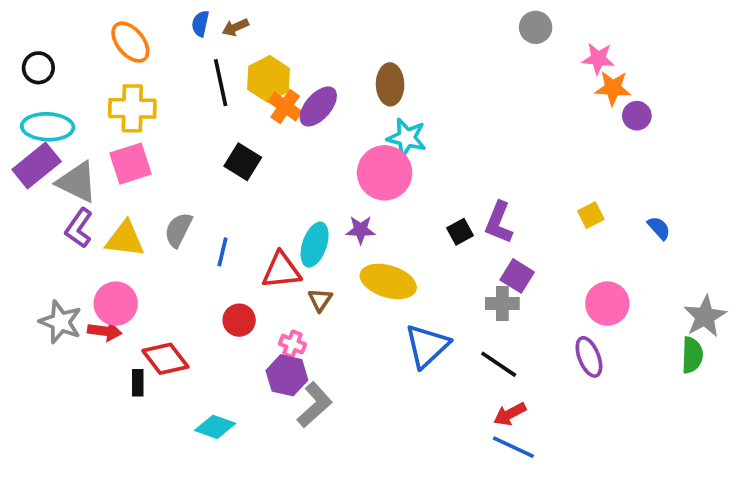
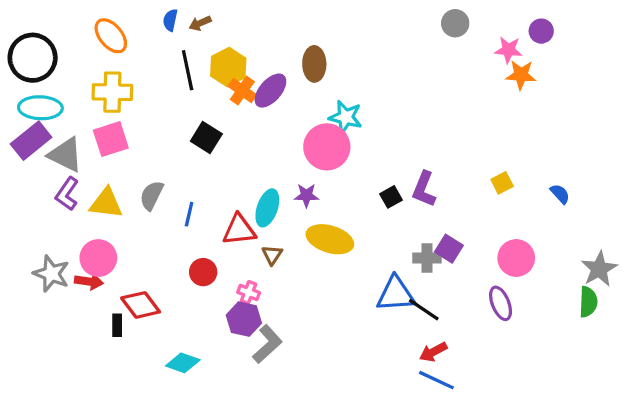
black circle: (38, 68) -> (33, 58), size x1.8
brown ellipse: (390, 84) -> (314, 64), moved
purple circle: (637, 116) -> (541, 31), moved
purple square: (517, 276) -> (449, 249), moved
blue triangle: (427, 346) -> (396, 294), moved, turned 39

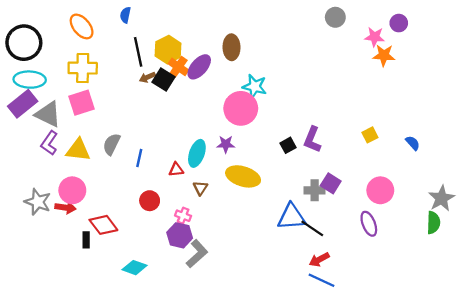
brown arrow: (200, 23) -> (147, 77), moved
black square: (206, 137) -> (163, 80), moved
red triangle: (239, 230) -> (176, 170), size x0.6

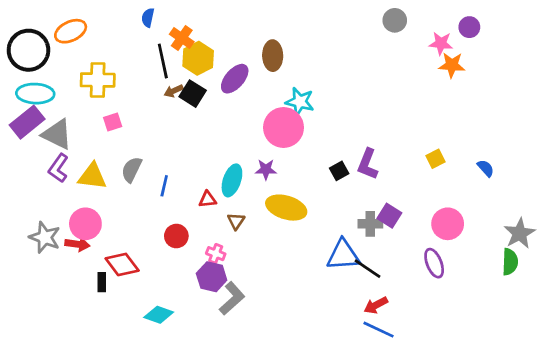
orange ellipse: (82, 26) -> (71, 31), moved, turned -75
orange cross: (178, 67) -> (182, 38), moved
pink square: (82, 103) -> (113, 122), moved, size x0.6

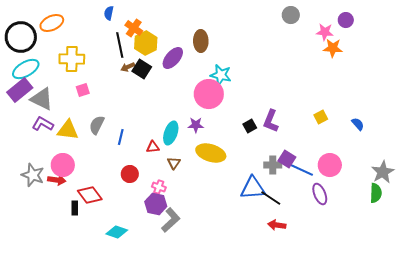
cyan ellipse: (35, 94) -> (26, 69), turned -32
purple L-shape: (58, 168) -> (43, 124), turned 85
red arrow: (376, 305) -> (277, 225), turned 36
blue line: (378, 330) -> (302, 170), moved

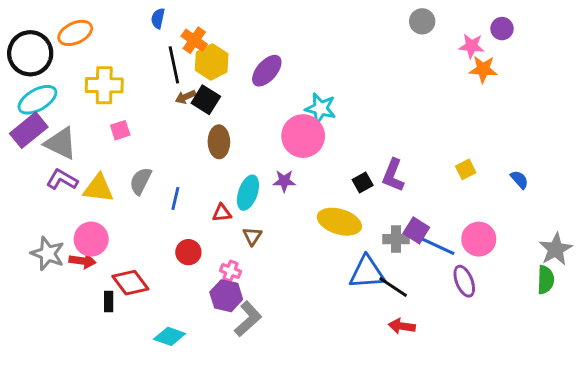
brown ellipse: (201, 41) -> (219, 142), moved
purple ellipse: (173, 58) -> (267, 71), moved
yellow ellipse: (211, 153) -> (339, 222), moved

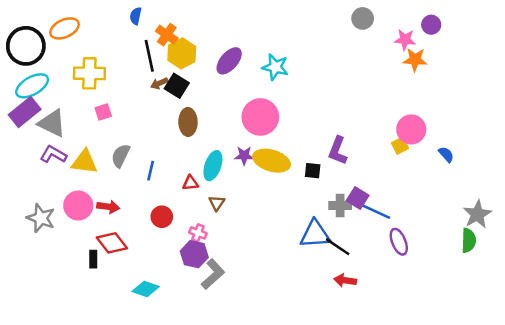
cyan star: (321, 108) -> (275, 67), moved
black square: (363, 182) -> (313, 171), moved, turned 35
yellow ellipse: (339, 222) -> (272, 161), moved
pink circle: (479, 239) -> (411, 129), moved
red arrow: (82, 261) -> (108, 207), moved

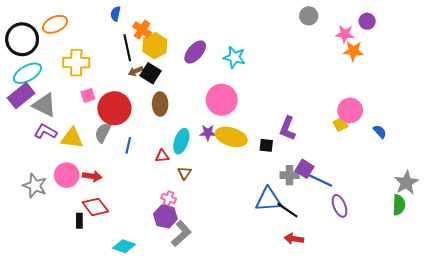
red circle: (162, 217) -> (114, 108), moved, size x1.8

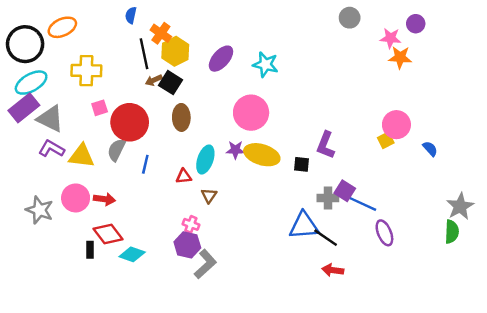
cyan diamond: (124, 246) -> (132, 254), moved

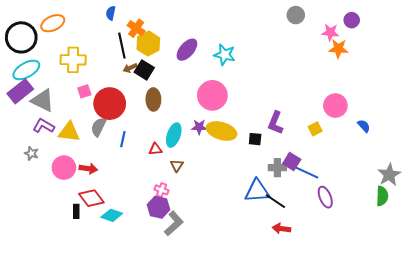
yellow square: (386, 140) -> (315, 129), moved
gray star: (40, 210) -> (31, 153), moved, size x0.6

